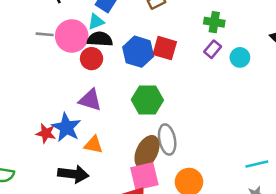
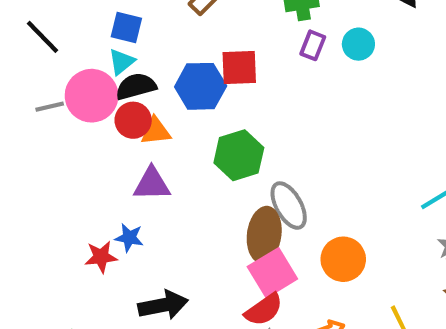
blue star: (66, 127) -> (129, 238), size x0.6
orange triangle: (93, 145) -> (156, 131), moved

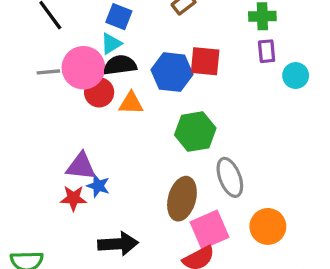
cyan circle: (358, 44) -> (296, 76), moved
purple rectangle: (313, 45) -> (267, 51), turned -35
red circle: (133, 120) -> (99, 92), moved
purple triangle: (152, 184) -> (81, 166), moved
brown ellipse: (264, 235) -> (182, 199), moved

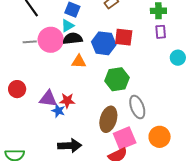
cyan circle: (296, 76) -> (178, 58), moved
red circle: (99, 92) -> (17, 89), moved
red star: (73, 198) -> (67, 101), moved

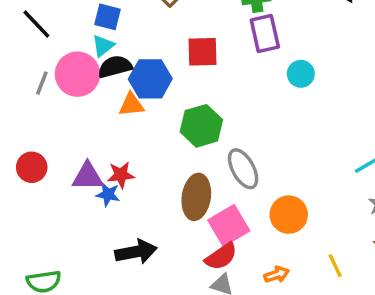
purple rectangle: (161, 32) -> (265, 33), size x1.5
gray line: (30, 42) -> (42, 83), turned -56
blue hexagon: (104, 43) -> (150, 79), moved

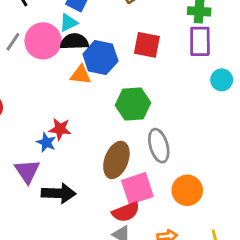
purple triangle: (88, 176) -> (27, 171), moved, turned 44

